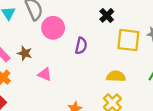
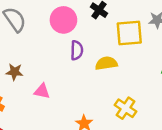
pink circle: (53, 28) -> (63, 20), moved
yellow semicircle: (116, 76) -> (106, 63), moved

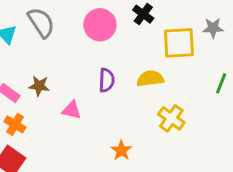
purple semicircle: (77, 50) -> (107, 80), moved
yellow cross: (125, 108) -> (171, 118), moved

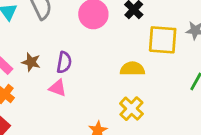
purple semicircle: (107, 80) -> (64, 62), moved
yellow cross: (171, 118) -> (131, 109), moved

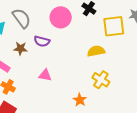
brown star: (31, 62) -> (20, 48), moved
purple semicircle: (64, 62) -> (42, 41), moved, turned 105

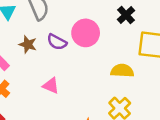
pink circle: (61, 17) -> (86, 33), moved

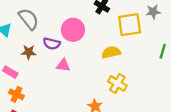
pink triangle: (51, 86) -> (63, 65), moved

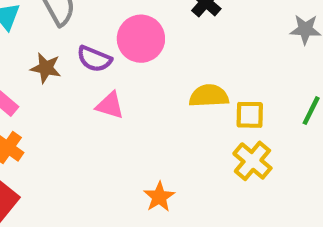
yellow square: (130, 25) -> (250, 115), moved, size x0.6
yellow cross: (117, 83) -> (252, 161), moved

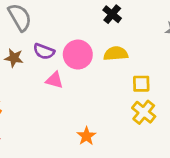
pink circle: (141, 39) -> (78, 55), moved
yellow semicircle: (209, 96) -> (116, 54), moved

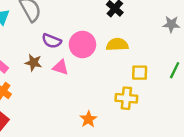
brown star: (14, 58) -> (33, 63), moved
yellow cross: (144, 112) -> (126, 98), moved, turned -35

